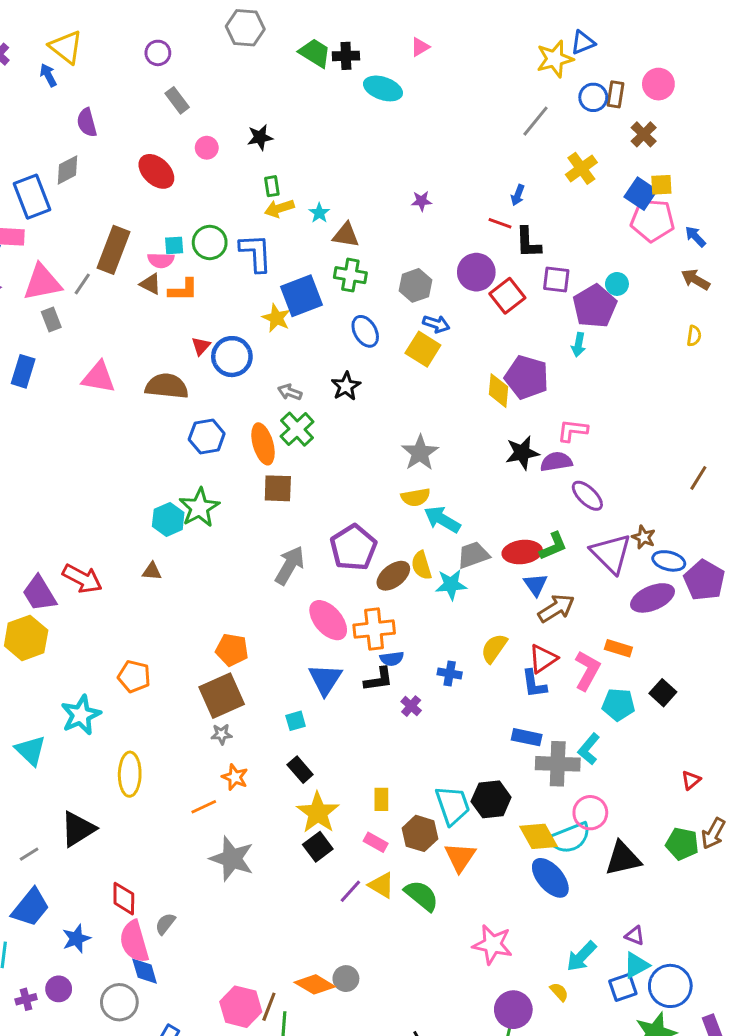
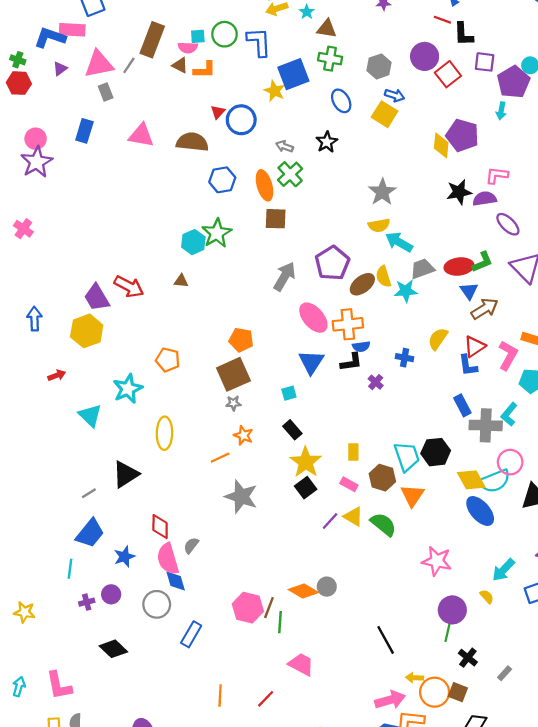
blue rectangle: (527, 737) -> (462, 405), turned 50

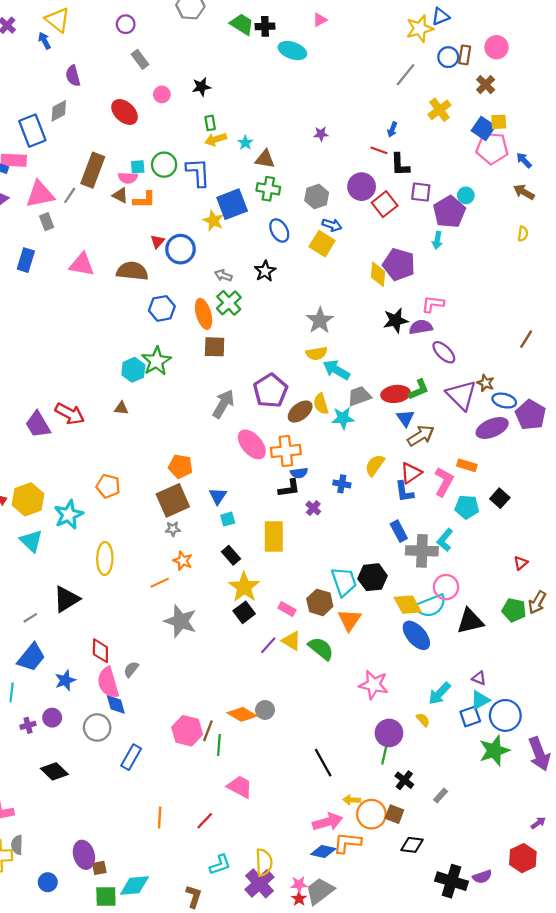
yellow hexagon: (87, 331) -> (28, 499), moved
blue triangle: (311, 362) -> (218, 496), moved, size x0.7
yellow rectangle: (353, 452) -> (274, 537), moved, size x1.8

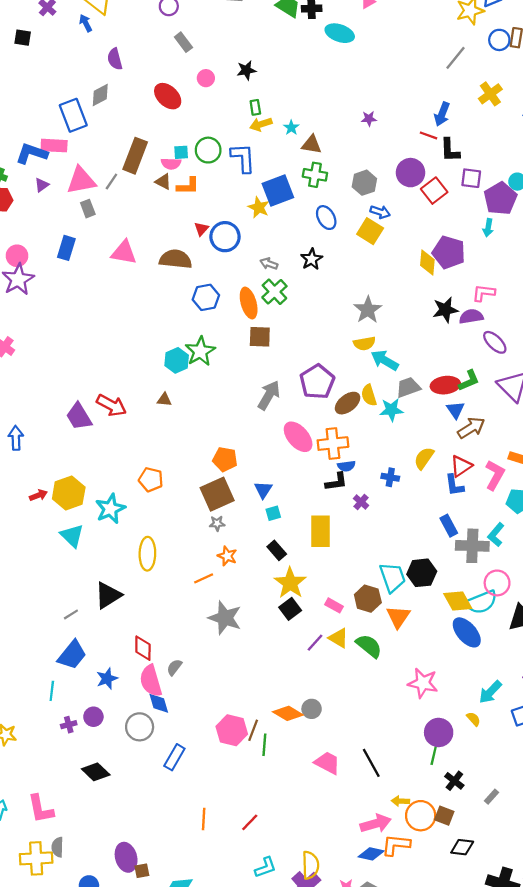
blue arrow: (392, 130) -> (442, 114), size x1.5
pink trapezoid: (240, 787) -> (327, 763), moved

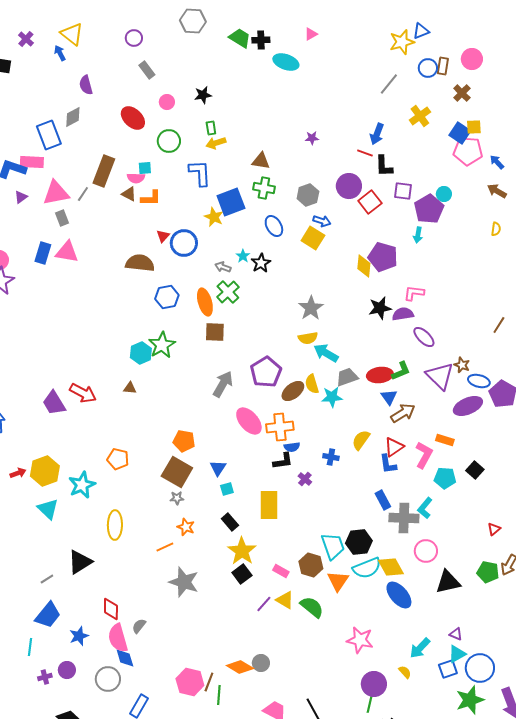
cyan star: (291, 128) -> (243, 256), moved
green circle: (208, 150) -> (169, 141), moved
pink triangle: (124, 252) -> (67, 252), moved
brown square: (217, 494) -> (177, 472), turned -36
cyan semicircle: (481, 602) -> (367, 568), moved

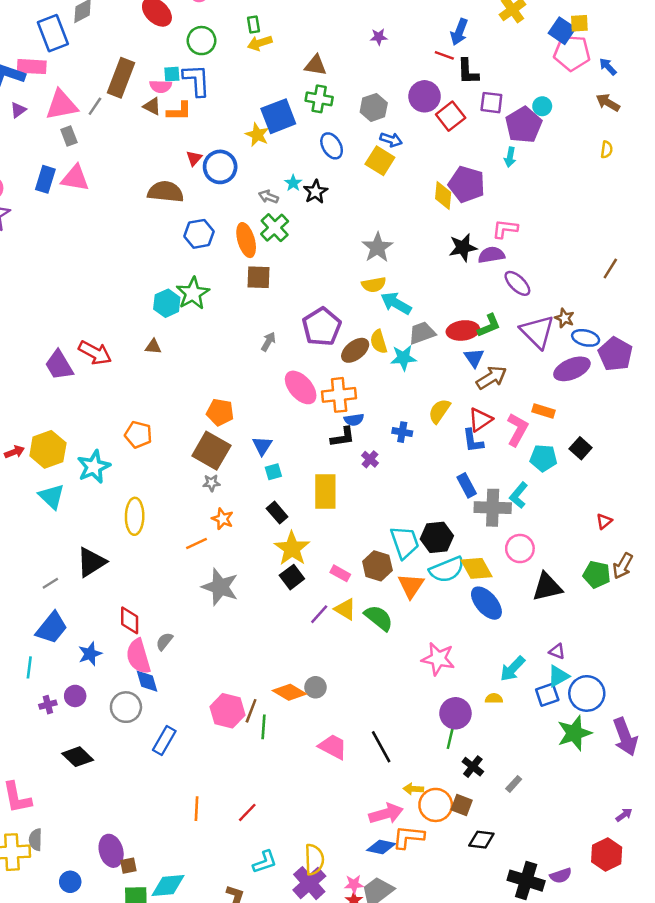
blue L-shape: (200, 173) -> (197, 80), moved
gray arrow: (223, 384) -> (268, 342), size x0.6
yellow semicircle: (405, 672) -> (494, 698), turned -48

